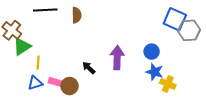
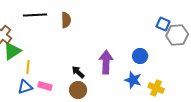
blue square: (175, 19) -> (163, 24), size x0.6
blue star: (155, 72) -> (133, 80), moved
brown circle: (70, 86) -> (78, 90), moved

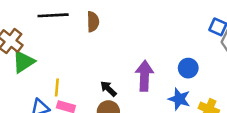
yellow line: (28, 67) -> (57, 87), moved

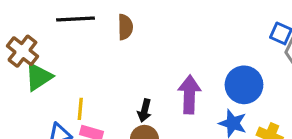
blue circle: (188, 68) -> (244, 85), size x1.5
black arrow: (108, 89) -> (144, 111), turned -120

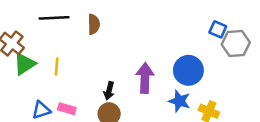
yellow line: (80, 109) -> (57, 66), moved

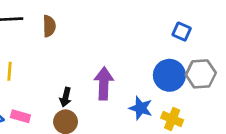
gray hexagon: (236, 43) -> (201, 74), moved
blue circle: (188, 70) -> (169, 75), moved

